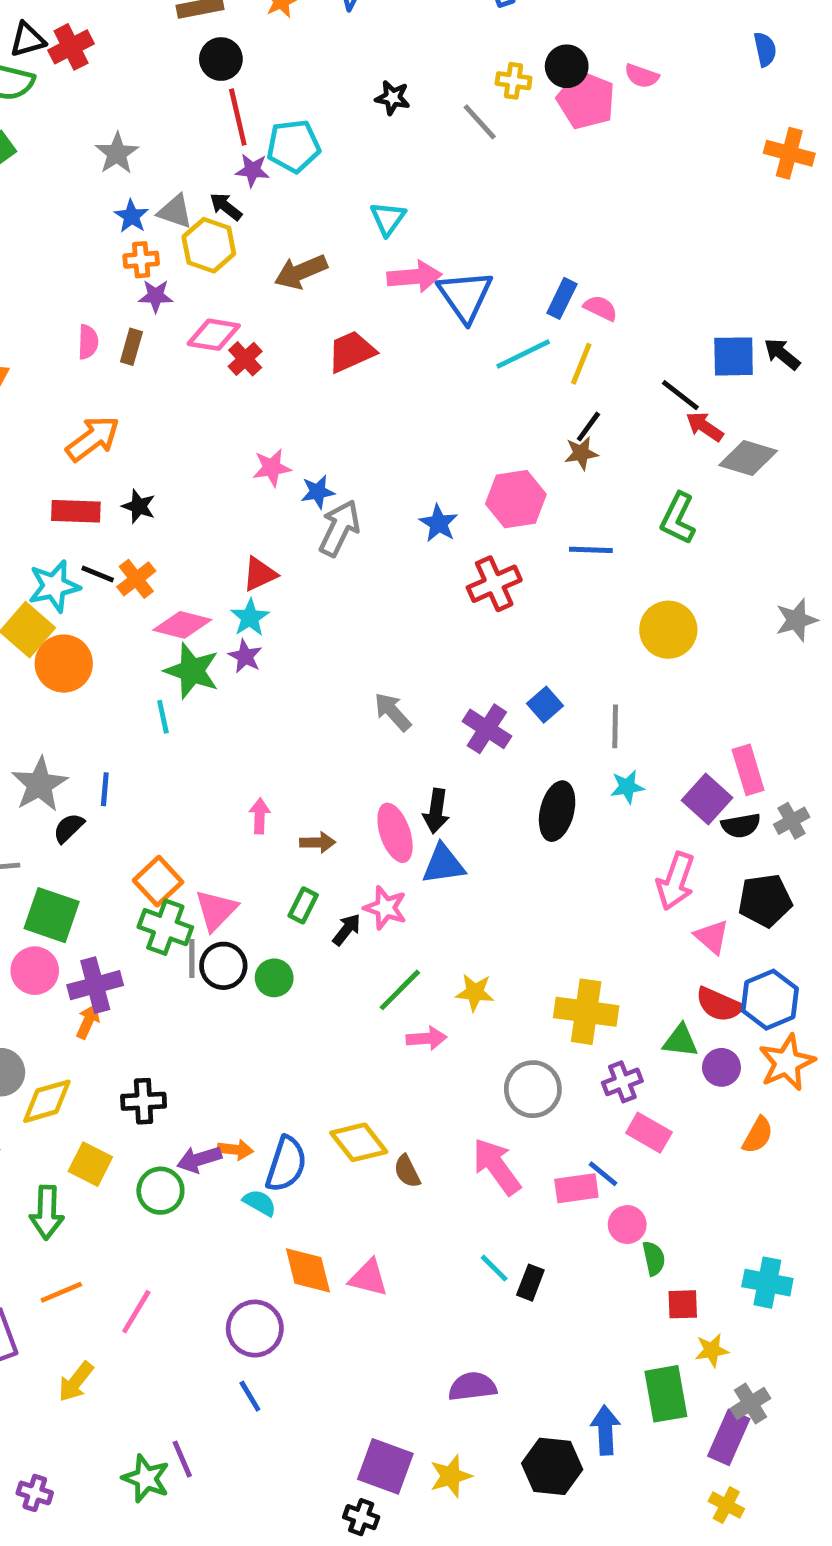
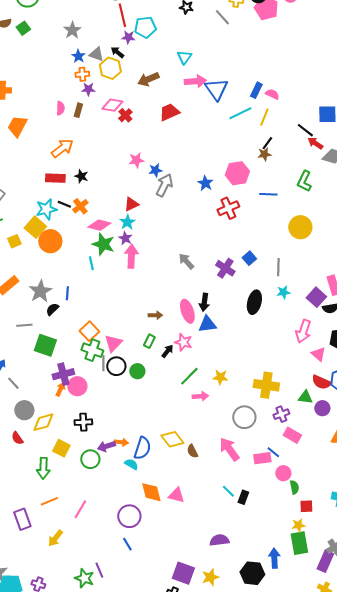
pink arrow: (260, 816) -> (131, 256), moved, size x1.6
pink circle: (35, 971) -> (77, 386), moved
yellow star: (712, 1350) -> (298, 525), moved

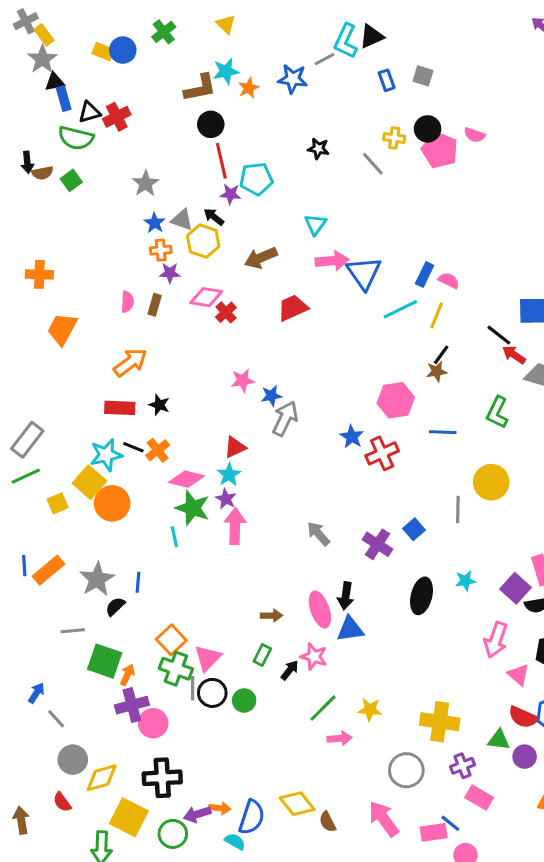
blue star: (205, 183) -> (352, 437), moved
gray line: (278, 267) -> (458, 509), moved
orange arrow: (60, 389) -> (127, 675), moved
black cross: (83, 422) -> (162, 778), size x1.4
yellow square: (61, 448) -> (129, 817), size x1.4

